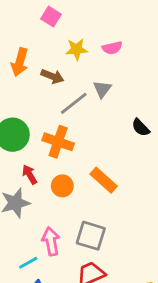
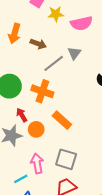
pink semicircle: (112, 48) -> (81, 23), size x1.5
yellow star: (77, 49) -> (56, 14), moved
orange rectangle: (104, 180) -> (62, 120), moved
orange circle: (62, 186) -> (36, 129), moved

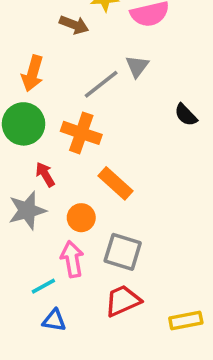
orange arrow: (15, 34) -> (33, 73), moved
brown arrow: (38, 44) -> (74, 25), moved
orange circle: (36, 129) -> (81, 218), moved

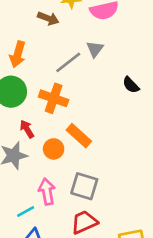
orange circle: (81, 218) -> (54, 149), moved

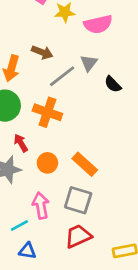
brown arrow: (48, 18) -> (42, 52), moved
black semicircle: (131, 85) -> (113, 84), moved
orange rectangle: (79, 136) -> (85, 164), moved

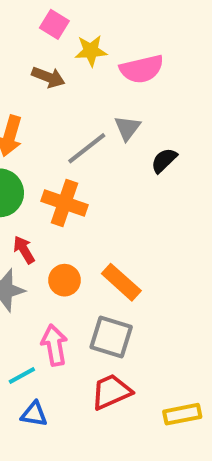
brown arrow: (42, 52) -> (48, 77), moved
black semicircle: (113, 84) -> (164, 160), turned 90

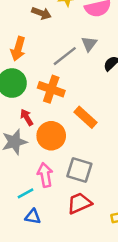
orange circle: (65, 280) -> (51, 136), size x1.5
orange rectangle: (121, 282) -> (86, 117), moved

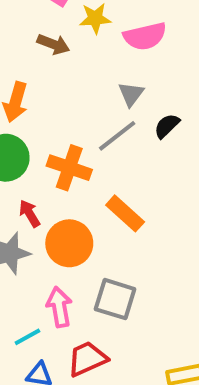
gray line: (65, 56) -> (117, 136), moved
red trapezoid: (79, 203) -> (87, 359), moved

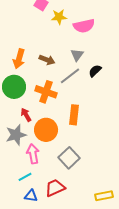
brown arrow: (53, 44) -> (47, 60), moved
orange rectangle: (125, 213) -> (74, 115), turned 54
gray square: (115, 299) -> (69, 158), turned 30
pink arrow: (59, 307) -> (33, 154), moved

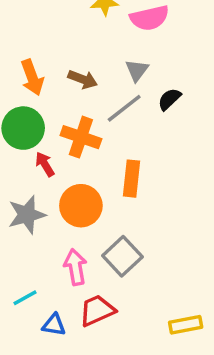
orange arrow: (19, 59) -> (32, 78), turned -36
red arrow: (26, 115) -> (45, 164), moved
pink arrow: (33, 154) -> (75, 267), moved
cyan line: (25, 177) -> (25, 298), moved

